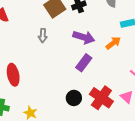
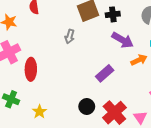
purple arrow: (84, 37) -> (123, 40), moved

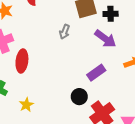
purple arrow: (123, 40) -> (105, 39), moved
black circle: (87, 107) -> (79, 97), moved

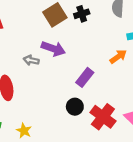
gray arrow: (65, 32) -> (31, 60), moved, turned 96
purple arrow: (105, 39) -> (53, 49), moved

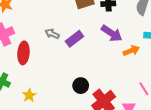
purple arrow: (53, 49) -> (112, 33), moved
purple rectangle: (85, 77) -> (74, 39), moved

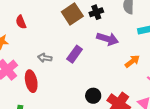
gray arrow: (52, 34) -> (45, 58), moved
orange arrow: (131, 51) -> (132, 61), moved

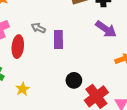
purple rectangle: (75, 54) -> (58, 39), moved, turned -54

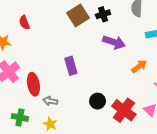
gray arrow: (38, 28) -> (50, 101), moved

